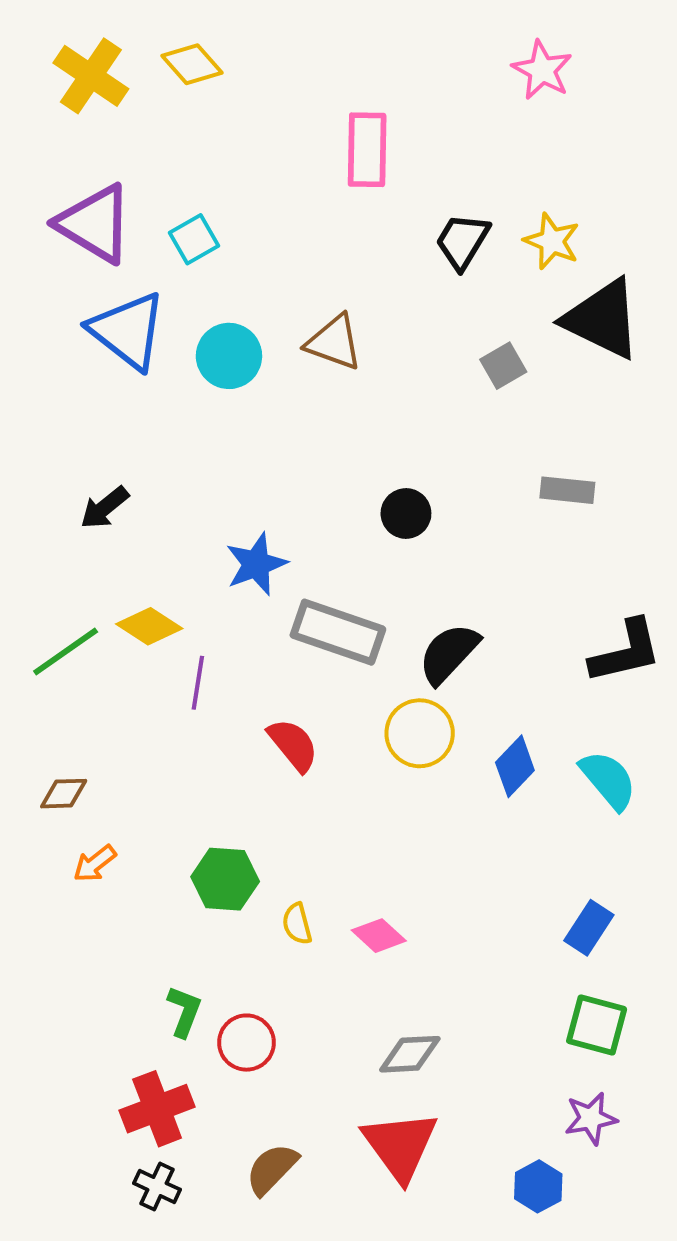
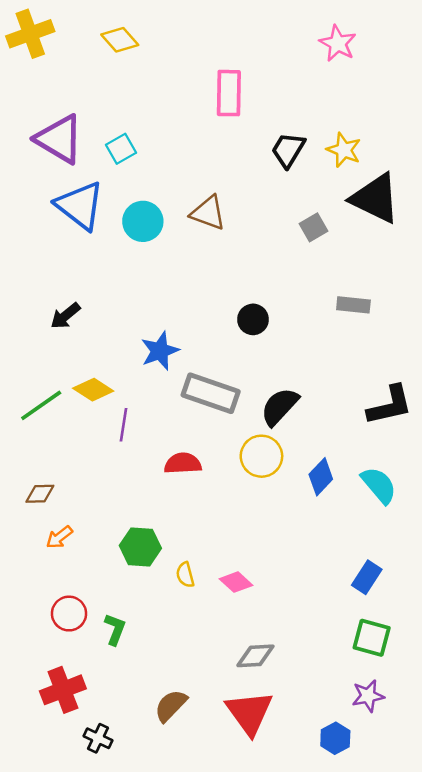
yellow cross: (91, 76) -> (30, 34), moved, turned 36
red semicircle: (293, 745) -> (183, 463), turned -54
red circle: (246, 1043) -> (69, 614), moved
red cross: (157, 1109) -> (63, 690), moved
brown semicircle: (272, 1169) -> (171, 706), moved

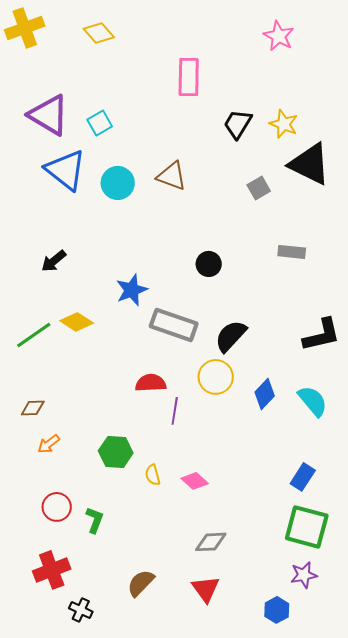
purple line: (123, 425) -> (175, 411), moved
green square: (372, 638) -> (307, 527), size x1.4
red triangle: (249, 713) -> (206, 589), size x0.7

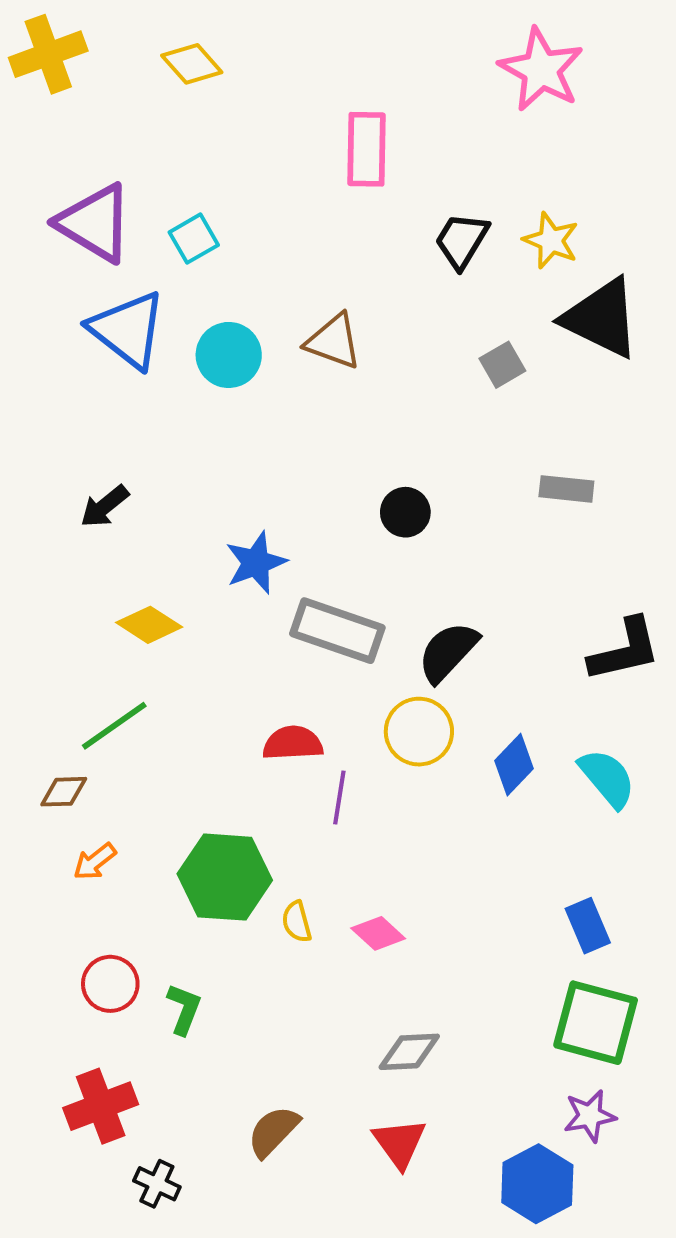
pink star: (279, 36) -> (541, 70), size x1.4
green line: (34, 335) -> (114, 726), moved
green hexagon: (116, 452) -> (225, 877), size x1.4
blue rectangle: (303, 477) -> (588, 926), turned -56
blue hexagon: (277, 610) -> (537, 1184), size x1.5

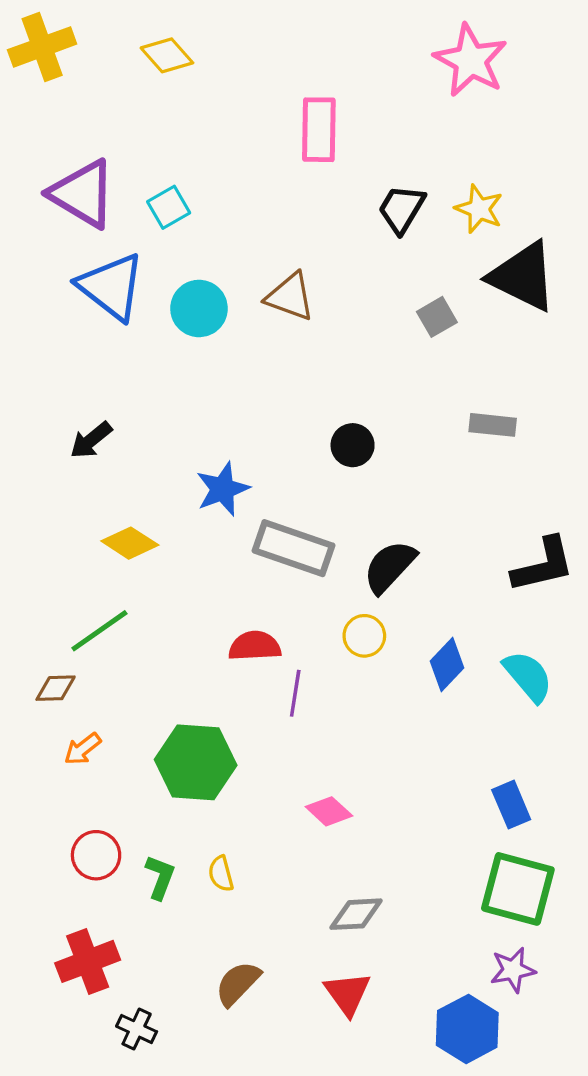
yellow circle: (419, 732) -> (364, 636), size x0.7
yellow semicircle: (297, 922) -> (221, 874), moved

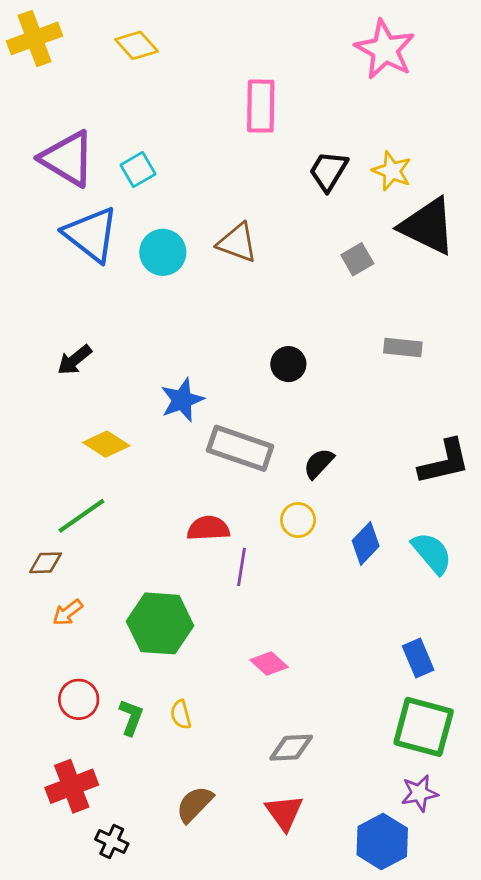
black semicircle: (390, 567) -> (319, 463), size x0.7

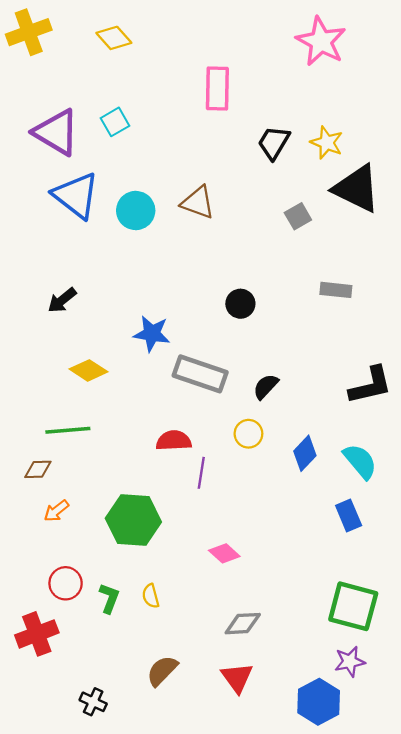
cyan square: (138, 170) -> (115, 122), moved
blue star: (182, 400) -> (152, 334), turned 30
green line: (81, 516) -> (68, 430), turned 30
blue rectangle: (418, 658) -> (349, 515), moved
red cross: (72, 786) -> (37, 634), moved

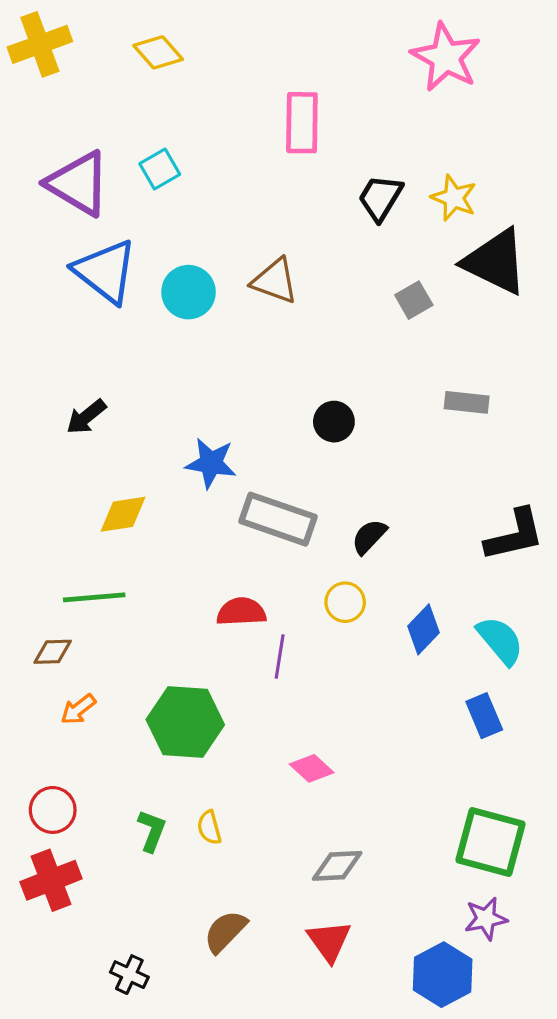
yellow diamond: (89, 370) -> (123, 514), turned -42
red circle: (66, 583) -> (53, 810), moved

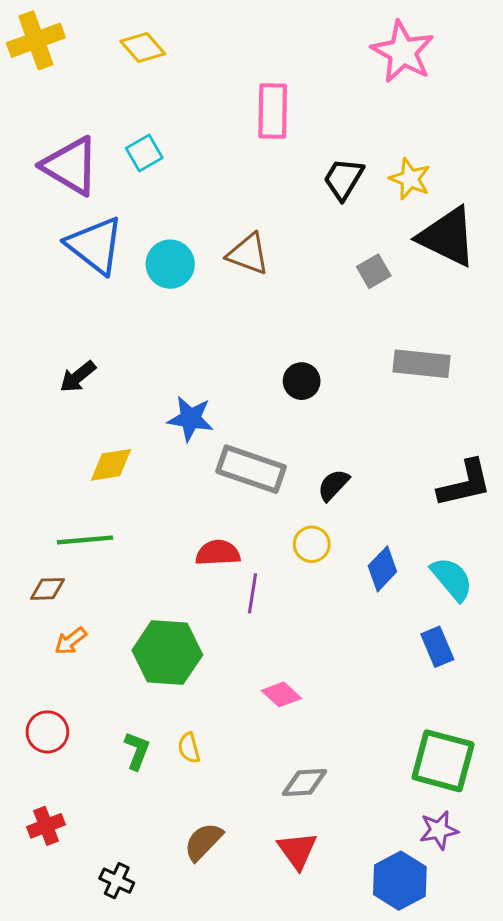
gray rectangle: (467, 402) -> (421, 364), size x1.4
red cross: (51, 880) -> (46, 826), moved, size x0.7

